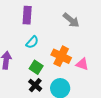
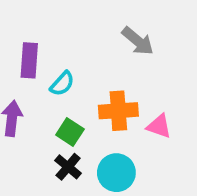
purple rectangle: (27, 15) -> (29, 60), moved
orange cross: (61, 56) -> (118, 111), turned -30

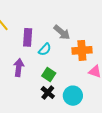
gray arrow: (138, 41) -> (62, 32), moved
orange cross: (118, 111) -> (82, 50), moved

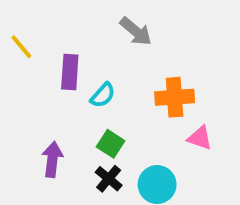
gray arrow: (62, 32) -> (136, 31), moved
purple arrow: (19, 67) -> (52, 159), moved

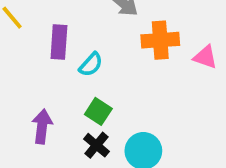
orange cross: (175, 97) -> (160, 40), moved
pink triangle: (200, 138) -> (205, 57), moved

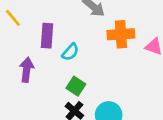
purple arrow: (42, 126) -> (27, 70), moved

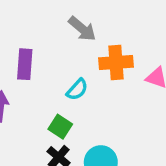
cyan semicircle: (70, 52) -> (77, 90), moved

